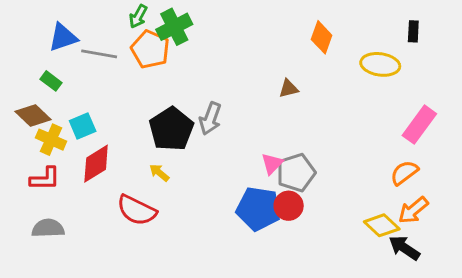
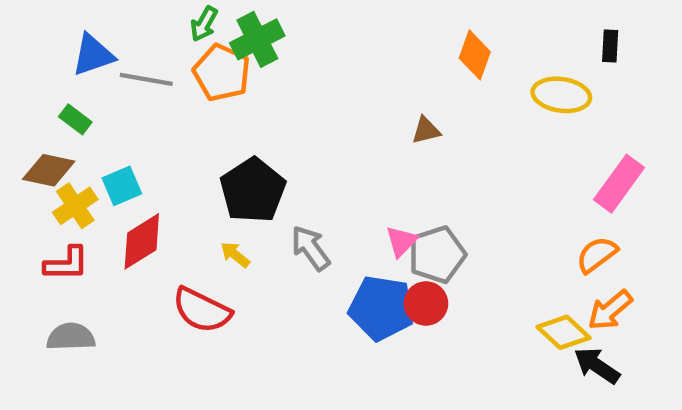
brown diamond: (33, 116) -> (49, 170), turned -32
gray arrow: (210, 119) -> (311, 248), moved, turned 124
yellow cross: (51, 140) -> (75, 206), turned 32

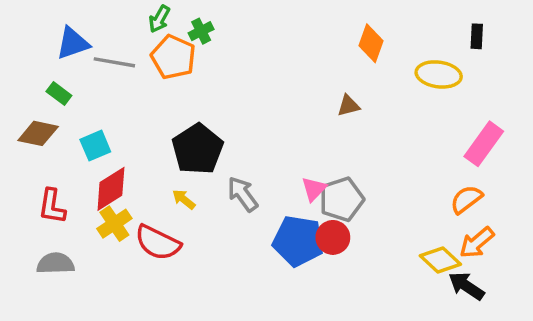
green cross: (257, 39) -> (201, 31), size x0.6
brown triangle: (426, 130) -> (348, 106), moved
yellow cross: (75, 206) -> (114, 224), moved
red L-shape: (66, 264) -> (52, 206), turned 99

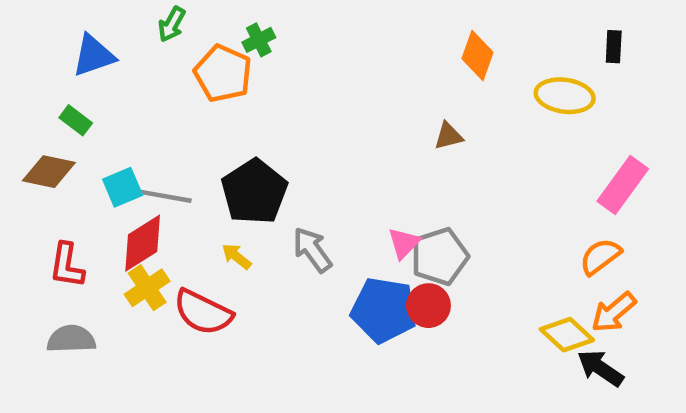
green arrow: (159, 19) -> (172, 24), moved
gray line: (114, 62) -> (165, 196), moved

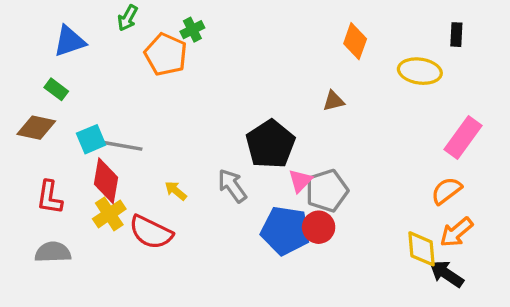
black pentagon: (254, 192) -> (270, 144), moved
red diamond: (143, 243) -> (106, 181), turned -48
yellow diamond: (567, 335) -> (422, 249), turned 42

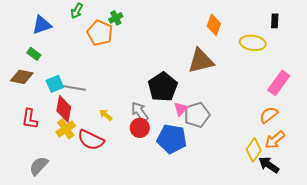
brown triangle: (334, 101) -> (201, 61), size x2.0
red circle: (319, 227) -> (140, 128), moved
yellow diamond: (422, 249) -> (254, 150), turned 40
gray semicircle: (53, 252) -> (39, 166), moved, turned -45

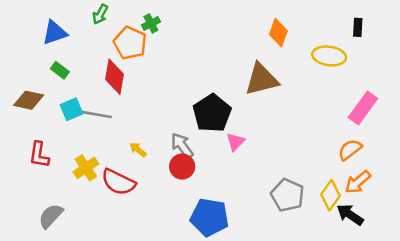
green rectangle: (34, 54) -> (60, 70), moved
red diamond: (64, 109) -> (114, 77), moved
gray pentagon: (197, 115) -> (288, 195), moved, turned -30
blue pentagon: (172, 139) -> (209, 217), moved

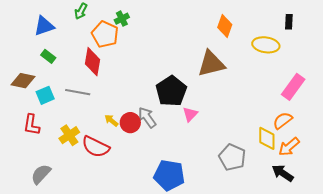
cyan square: (72, 109) -> (45, 95), moved
red circle: (182, 167) -> (130, 123), moved
yellow diamond: (330, 195) -> (267, 138), moved, turned -35

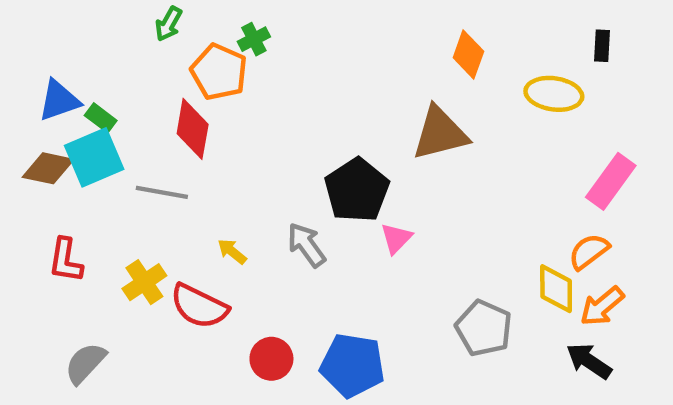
blue triangle: (44, 26) -> (59, 100), moved
cyan square: (45, 95) -> (94, 157), moved, size x1.5
red circle: (130, 123) -> (271, 359), moved

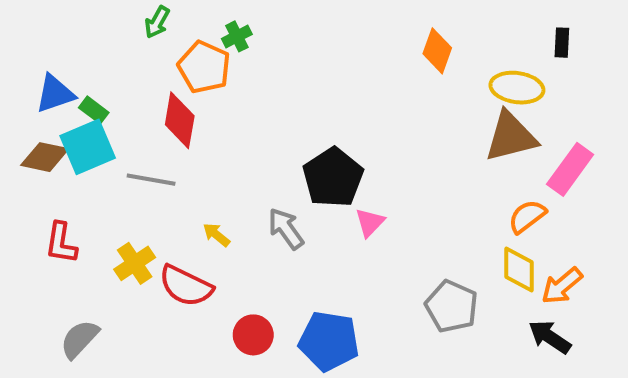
brown triangle: (440, 133) -> (511, 137), moved
orange semicircle: (589, 251) -> (527, 216), moved

